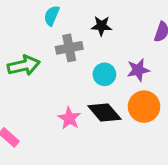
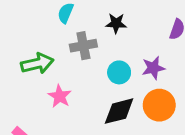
black diamond: (104, 112) -> (119, 111), turned -64
pink star: (69, 118) -> (60, 96), moved

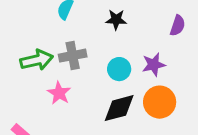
gray cross: (83, 46) -> (73, 56), moved

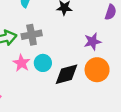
cyan circle: (119, 69) -> (43, 63), moved

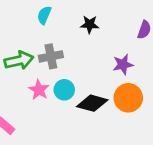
black diamond: (67, 74) -> (92, 103), turned 30

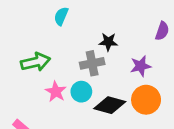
black star: (90, 24) -> (108, 42), moved
gray cross: (51, 56) -> (92, 63), moved

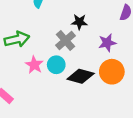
gray cross: (92, 63) -> (66, 40), turned -30

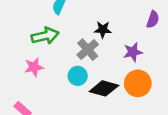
green arrow: (17, 39) -> (45, 36), moved
pink star: (34, 65) -> (34, 67), moved, turned 30

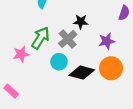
green arrow: (45, 36) -> (41, 38), moved, turned -45

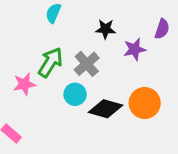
black star: (81, 22) -> (105, 29), moved
purple star: (107, 41) -> (134, 49), moved

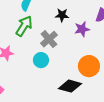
green arrow: (50, 62) -> (24, 26), moved
black diamond: (105, 109) -> (70, 86), moved

